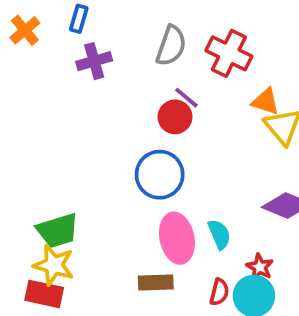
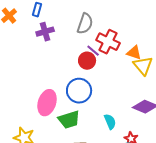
red cross: (229, 53) -> (108, 42), moved
green trapezoid: (58, 230) -> (69, 120), moved
pink ellipse: (177, 238) -> (47, 103), moved, turned 30

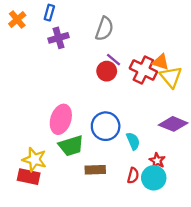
red cross: (108, 42) -> (143, 70), moved
blue circle: (79, 91) -> (106, 126), moved
green trapezoid: (69, 120) -> (71, 146), moved

